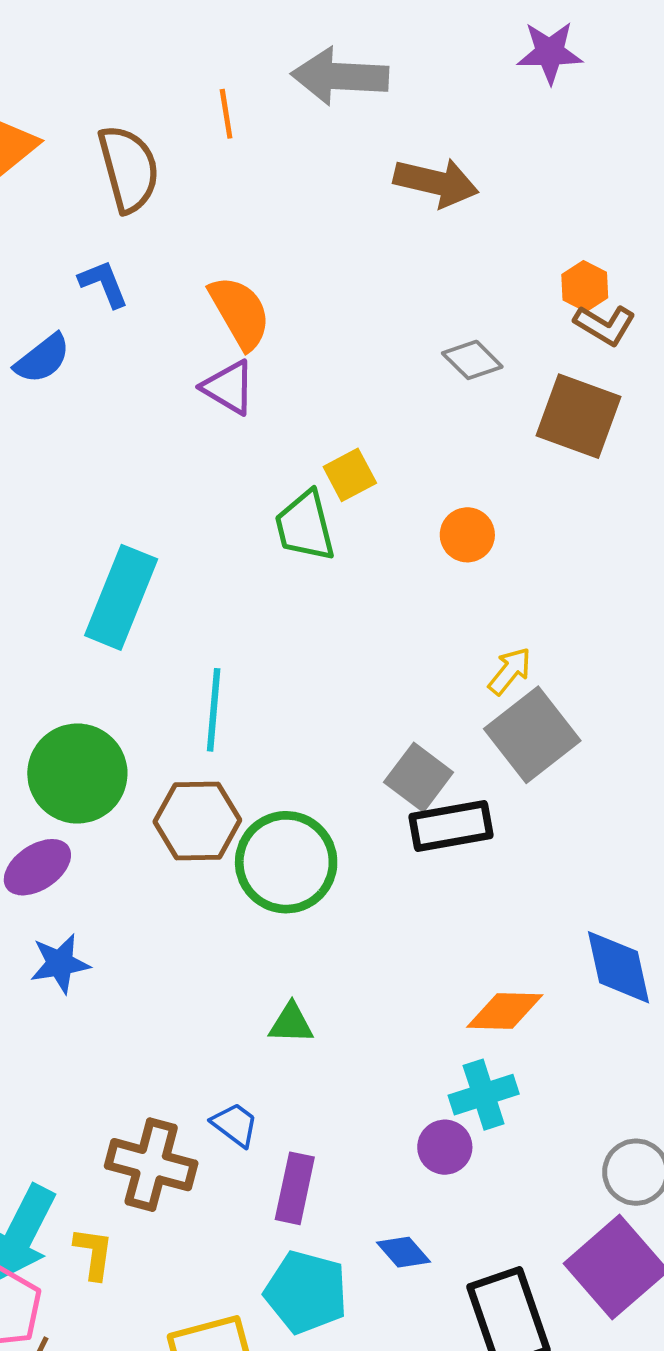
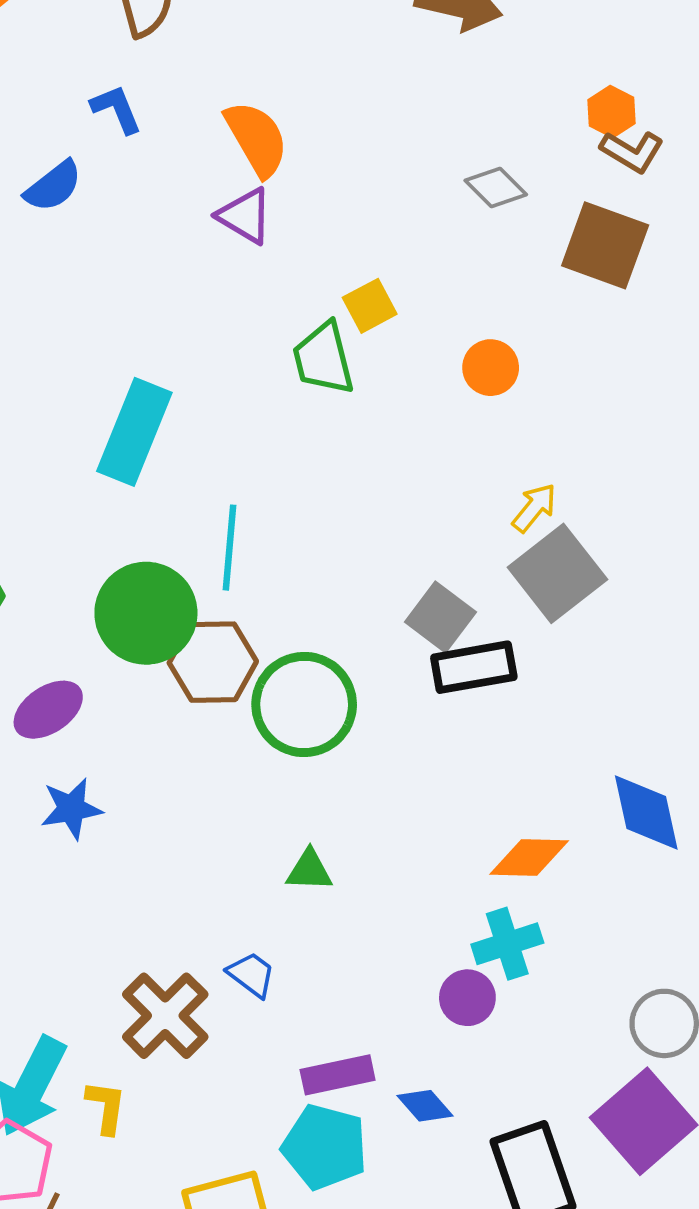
green circle: (77, 774) -> (146, 613), moved
brown cross: (151, 1165) -> (165, 1016), turned 30
purple rectangle: (295, 1188) -> (338, 1075), moved, turned 66

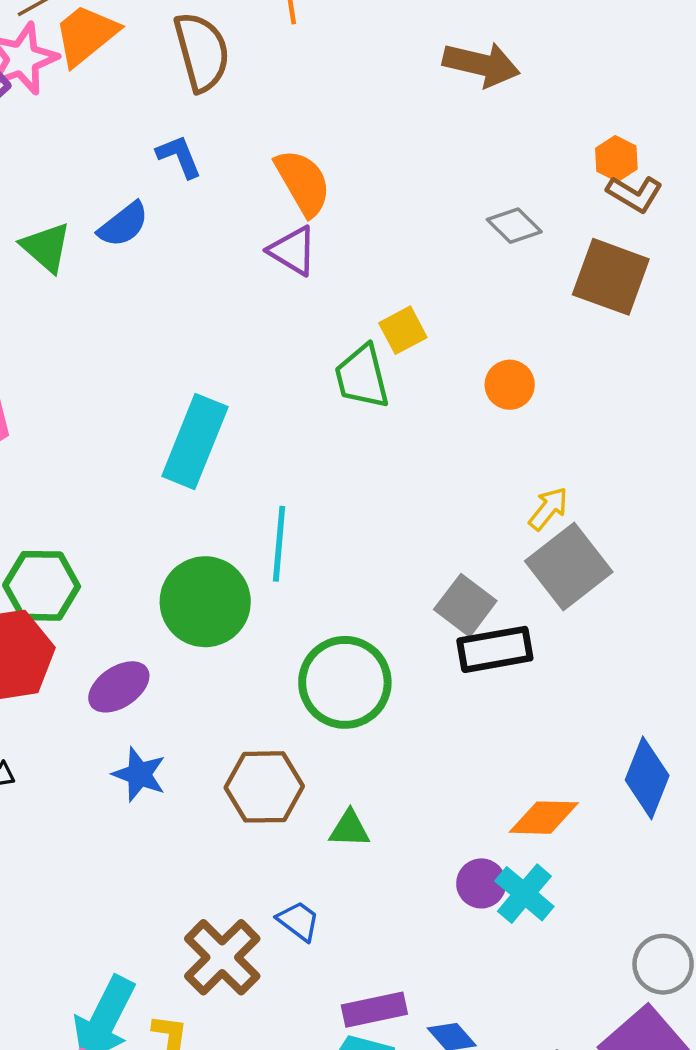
brown hexagon: (213, 662) -> (264, 787), moved
blue star: (71, 809) -> (139, 774), turned 30
blue diamond: (646, 813) -> (647, 778), turned 34
cyan cross: (507, 944) -> (524, 894), turned -32
purple circle: (467, 998) -> (481, 883), moved

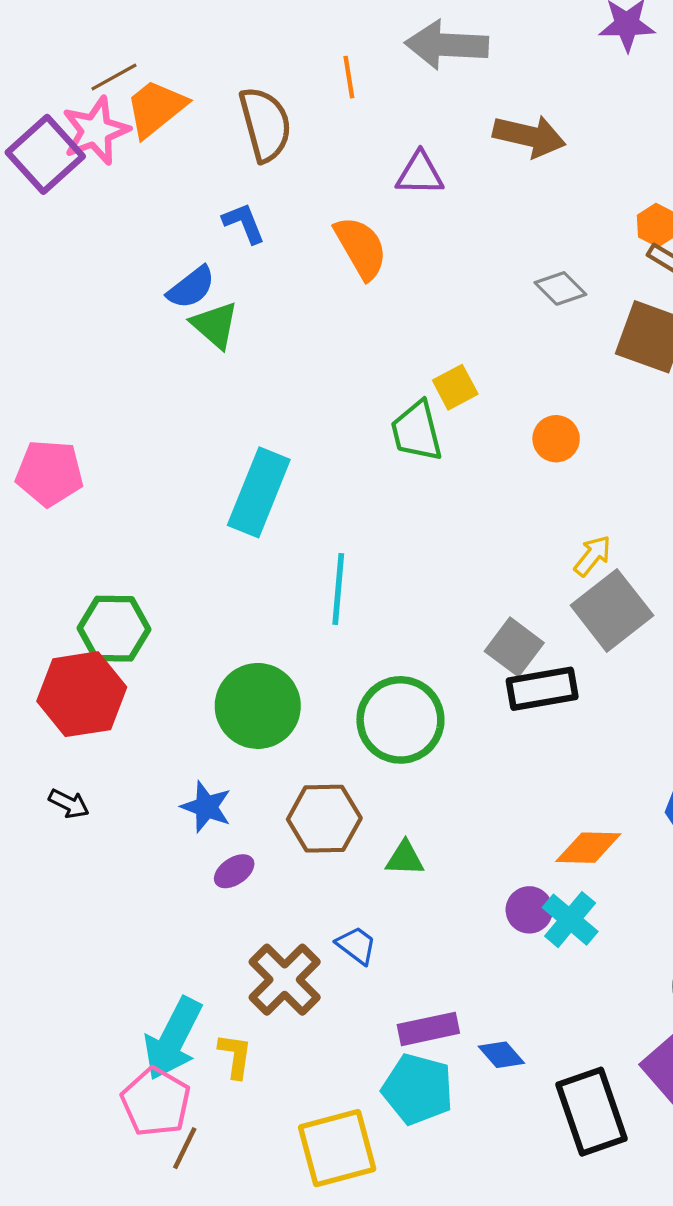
green triangle: (46, 247) -> (215, 325), moved
purple triangle: (293, 251) -> (420, 174), moved, turned -30
green circle: (205, 602) -> (258, 706), moved
purple ellipse: (119, 687) -> (234, 871), moved, size x0.7

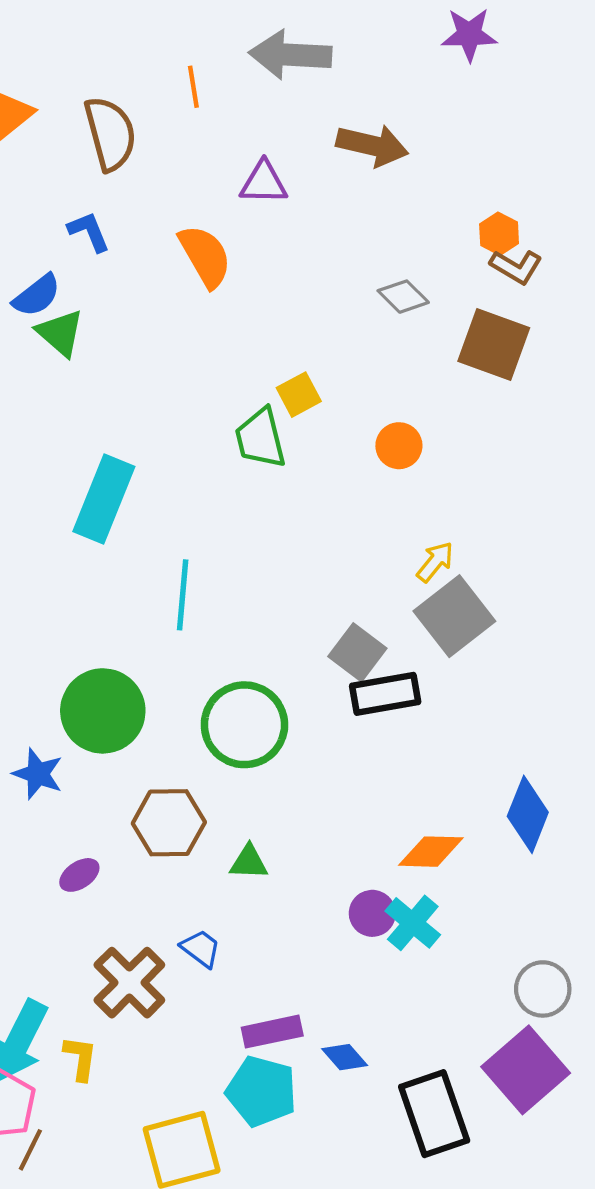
blue star: (206, 807) -> (38, 774), moved

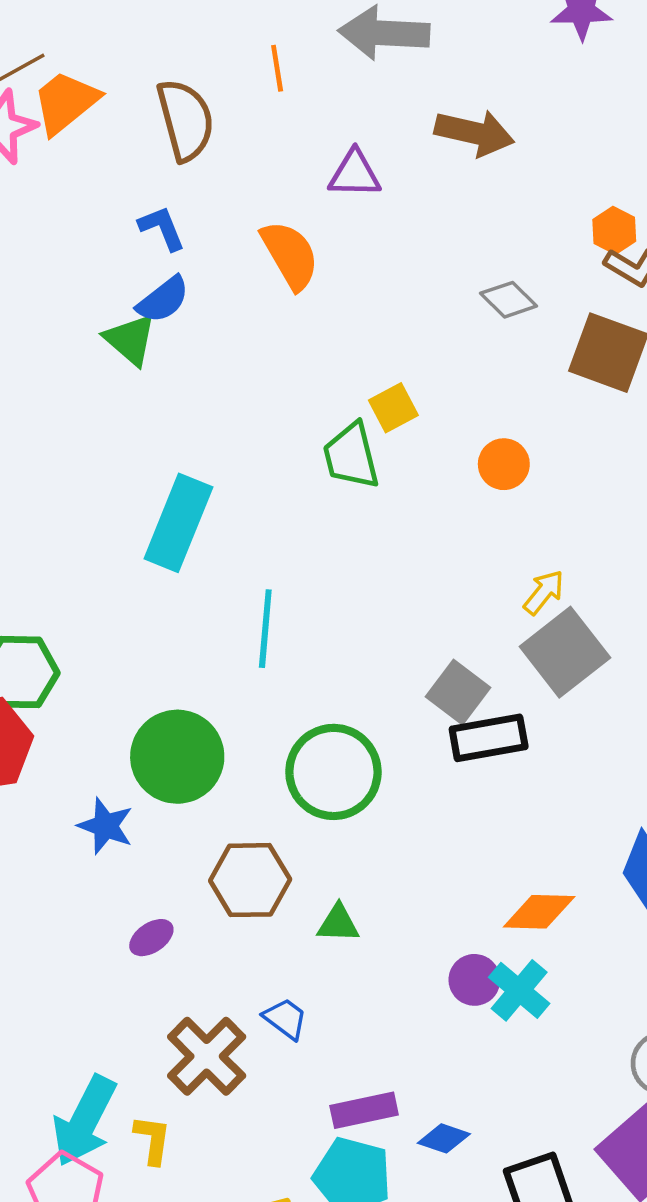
blue semicircle: (37, 296) -> (163, 300), moved
blue diamond: (345, 1057) -> (444, 1138), turned -30

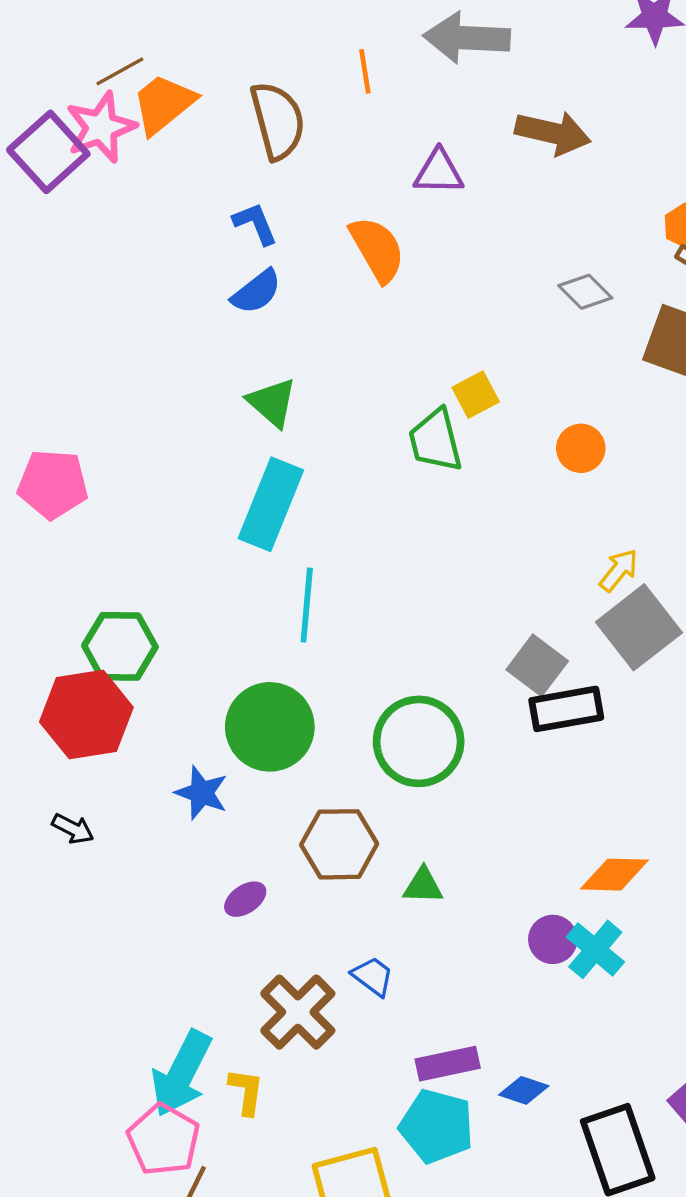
green triangle: (130, 340) -> (272, 402), moved
cyan line: (265, 629) -> (307, 605), moved

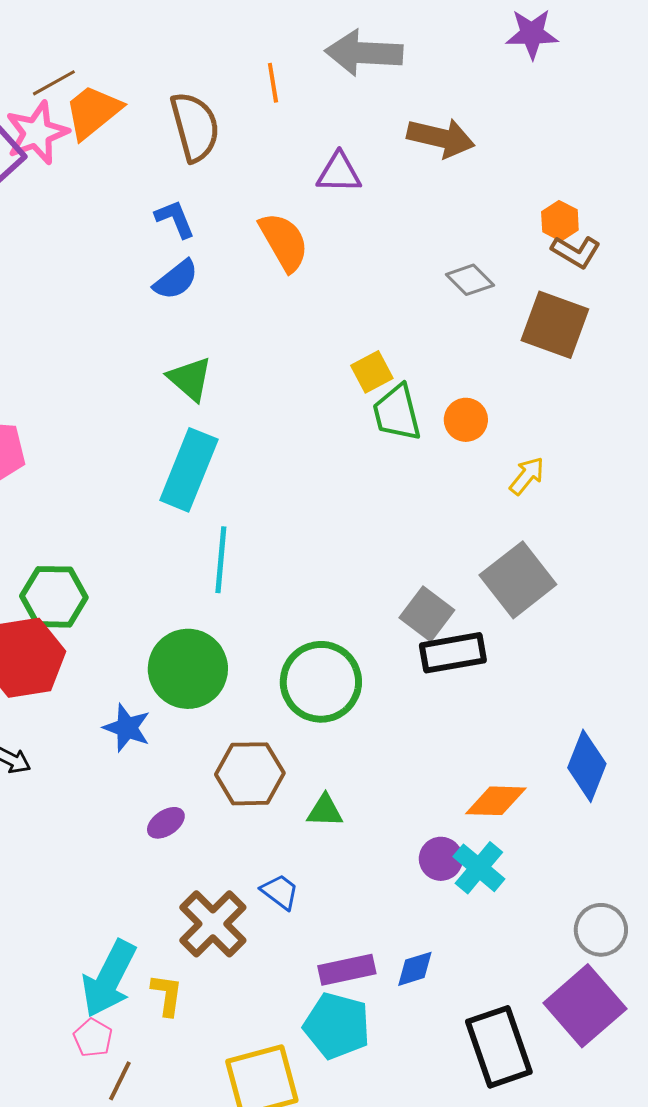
green trapezoid: (435, 440) -> (397, 413), moved
yellow arrow: (619, 570) -> (527, 476), moved
blue diamond: (524, 1090) -> (415, 969), moved, turned -36
pink pentagon: (164, 1140) -> (93, 1038), size x0.6

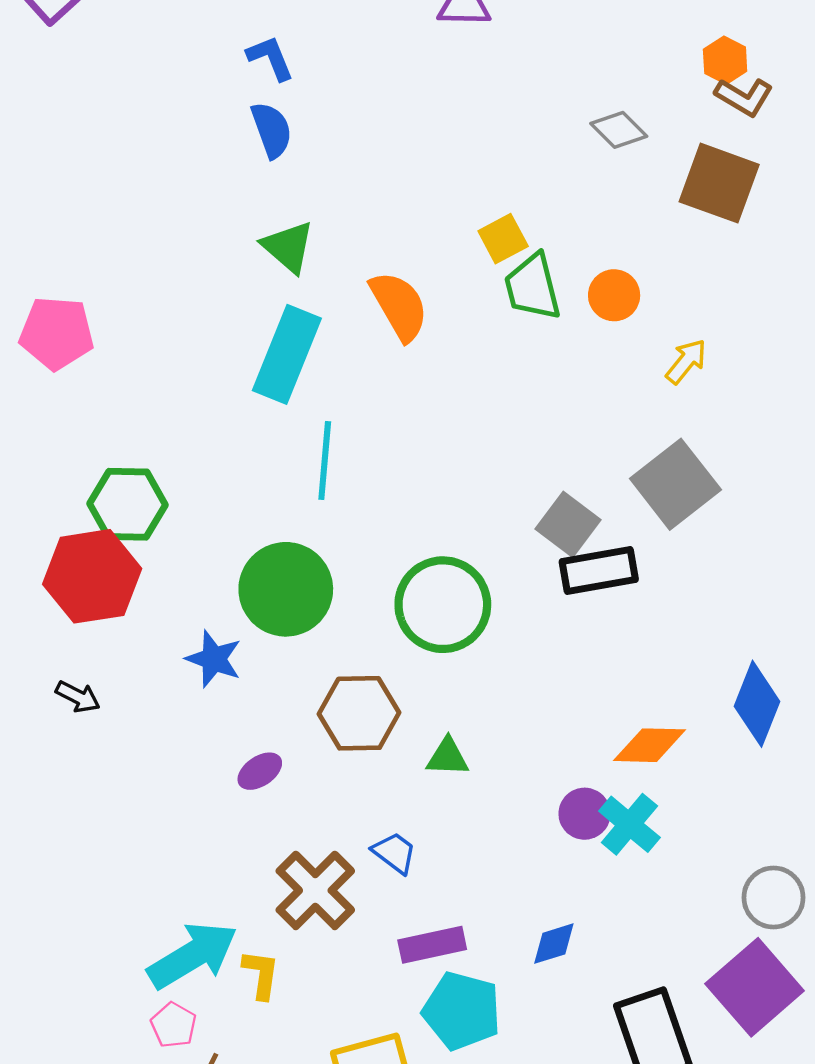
orange semicircle: (284, 242) -> (399, 306), moved
blue semicircle: (176, 280) -> (272, 130), turned -72
purple rectangle: (347, 970) -> (432, 945), moved
cyan arrow: (109, 979) -> (192, 955), turned -148

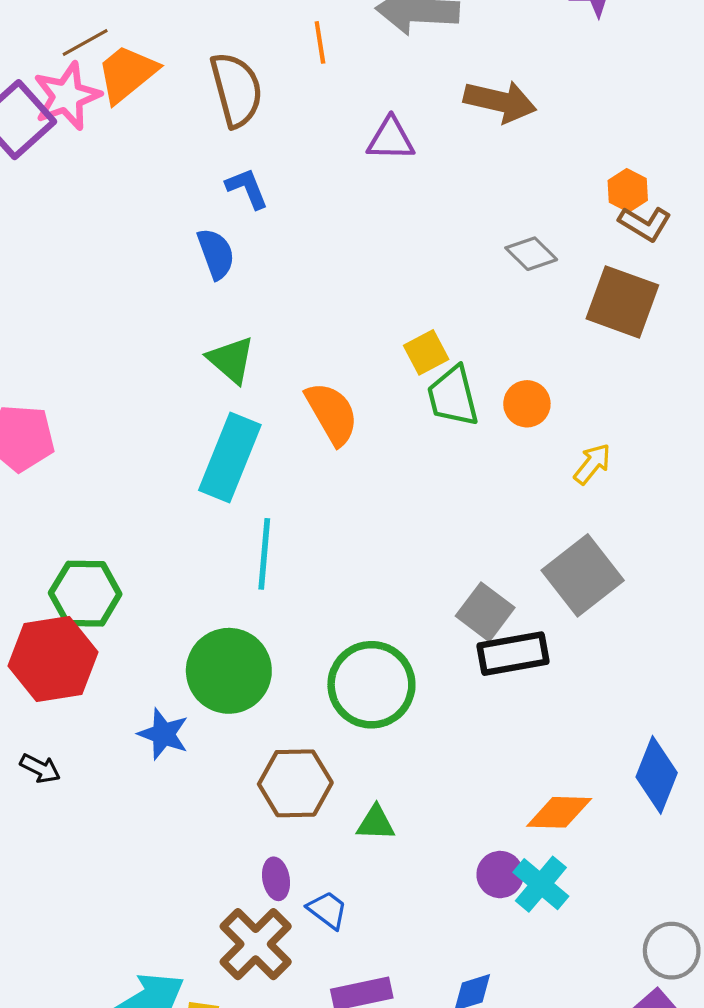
blue L-shape: (270, 58) -> (247, 188), moved
purple ellipse: (260, 771) -> (276, 879), moved, turned -66

